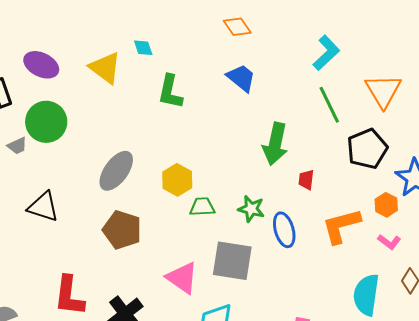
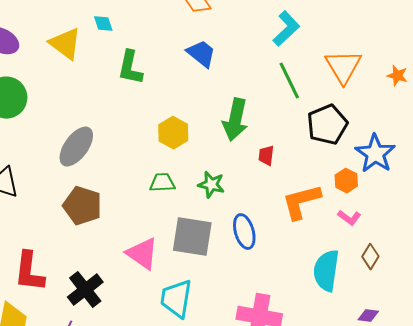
yellow hexagon: (177, 180) -> (173, 133), moved
blue ellipse: (284, 230) -> (244, 232), moved

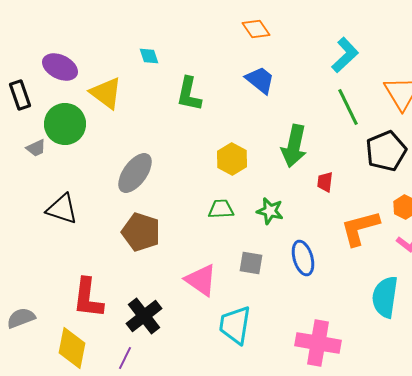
cyan diamond: (103, 24) -> (149, 56), moved
yellow triangle: (65, 44) -> (106, 93), moved
gray square: (192, 237) -> (251, 263), size x0.6

